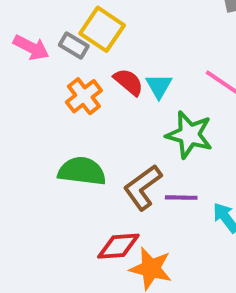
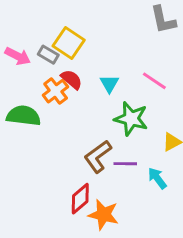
red semicircle: (128, 82) -> (72, 79), moved
green semicircle: (82, 171) -> (24, 116), moved
red diamond: (118, 246) -> (80, 199), turned -36

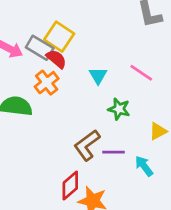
gray rectangle: (48, 55) -> (40, 48), size x1.4
red semicircle: (72, 79) -> (56, 59), moved
green star: (131, 119) -> (119, 109), size x0.7

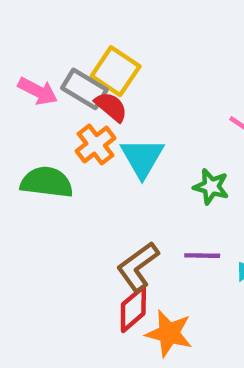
cyan triangle: (98, 76) -> (142, 158), moved, size x1.5
brown L-shape: (87, 145) -> (138, 267), moved

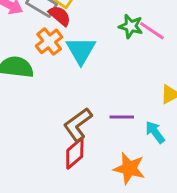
green star: (211, 187) -> (131, 26), moved
orange star: (169, 333) -> (129, 168), moved

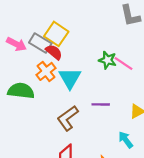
purple line: (122, 117) -> (101, 104), moved
brown L-shape: (78, 125) -> (68, 118), moved

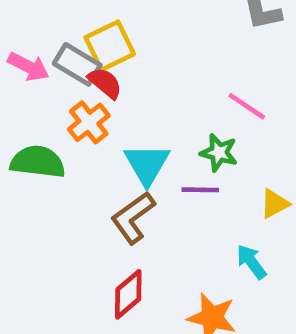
yellow square: (56, 34) -> (110, 46), turned 30
green star: (107, 60) -> (219, 153), moved
cyan triangle: (70, 78) -> (147, 164), moved

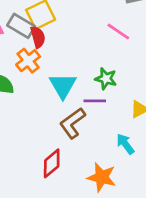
red semicircle: (105, 83) -> (38, 37), turned 35
pink line: (247, 106) -> (118, 31), moved
brown L-shape: (133, 218) -> (73, 123), moved

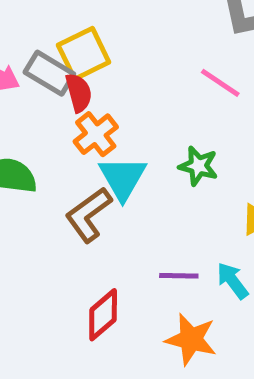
orange cross: (28, 61) -> (96, 134), moved
purple line: (95, 101) -> (179, 276), moved
brown L-shape: (73, 123) -> (88, 215), moved

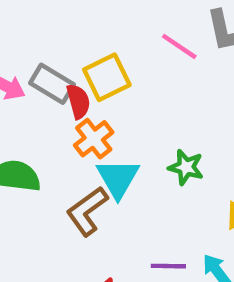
yellow square: (84, 54) -> (107, 77), moved
pink line: (220, 83) -> (179, 46), moved

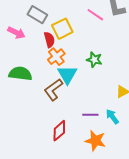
gray rectangle: (52, 84) -> (37, 15), moved
green star: (186, 167) -> (94, 60), moved

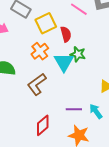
red semicircle: (49, 40) -> (66, 34), moved
cyan triangle: (67, 75) -> (64, 62), moved

